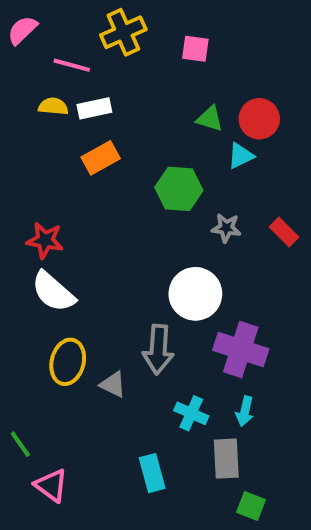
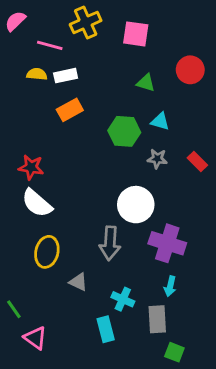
pink square: (195, 49) -> (136, 34), size x1.4
red circle: (259, 119) -> (190, 70), moved
cyan triangle: (241, 156) -> (160, 121), moved, turned 42
gray triangle: (113, 384) -> (78, 282), moved
cyan cross: (191, 413) -> (123, 299), moved

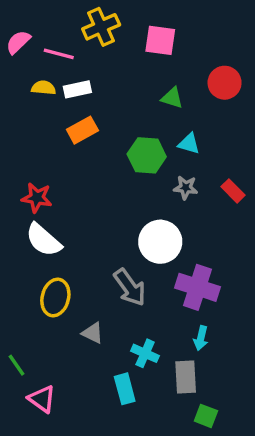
pink semicircle: (15, 21) -> (18, 42), moved
gray arrow: (110, 243) -> (130, 287), turned -40

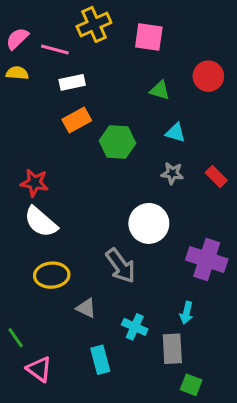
yellow semicircle: (44, 88) -> (17, 73), moved
green hexagon: (147, 155) -> (117, 142), moved
purple cross: (197, 287) -> (207, 259), moved
yellow ellipse: (55, 298) -> (52, 275), turned 72
cyan rectangle: (125, 389) -> (100, 360), moved

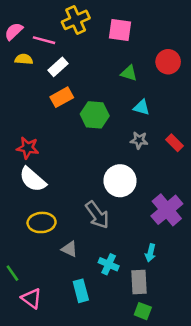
yellow semicircle: (17, 73) -> (24, 59), moved
white rectangle: (72, 82) -> (58, 67), turned -30
purple cross: (207, 259) -> (167, 210), turned 32
green square: (191, 385) -> (143, 311), moved

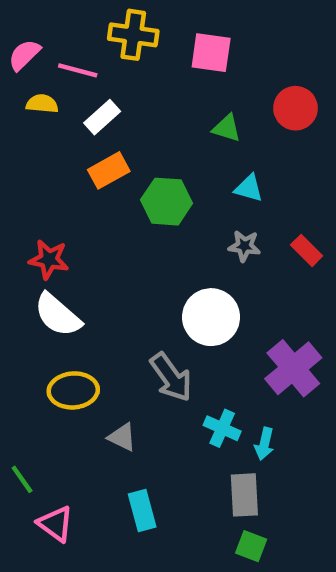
yellow cross: (76, 20) -> (133, 35), turned 32
cyan cross: (109, 264) -> (222, 428), moved

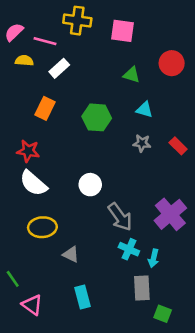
orange rectangle: (109, 170) -> (45, 108), moved, turned -35
white circle: (211, 317) -> (90, 185), moved, size x0.7
gray arrow: (171, 377) -> (120, 217), moved
green square: (251, 546) -> (163, 314), moved

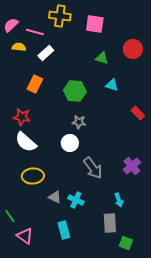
gray star: (142, 143) -> (79, 122), moved
purple cross: (170, 214) -> (132, 166), size x0.7
cyan cross: (129, 249) -> (76, 200), moved
cyan arrow: (154, 258) -> (119, 200), turned -32

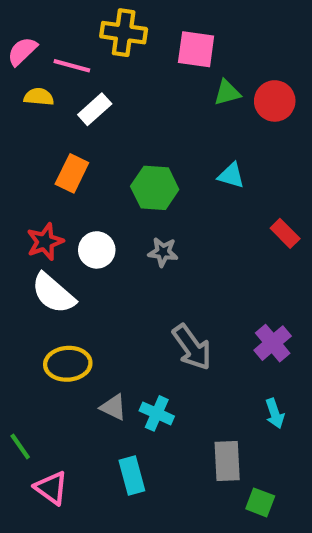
green triangle: (102, 58) -> (227, 93), moved, turned -32
red star: (22, 117) -> (45, 242), turned -30
white circle: (70, 143) -> (97, 250), moved
cyan arrow: (119, 200) -> (275, 413), moved

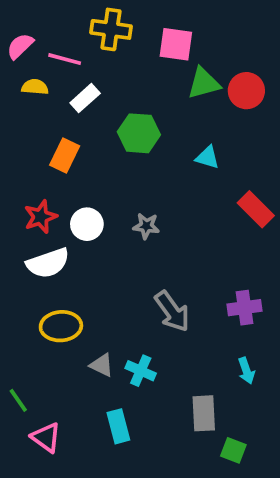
green triangle: (227, 93) -> (204, 83), size x1.4
green hexagon: (155, 188) -> (139, 133), moved
red rectangle: (285, 233) -> (256, 209), size x1.4
white semicircle: (53, 293) -> (48, 263), turned -60
purple cross: (273, 343) -> (245, 308), turned 32

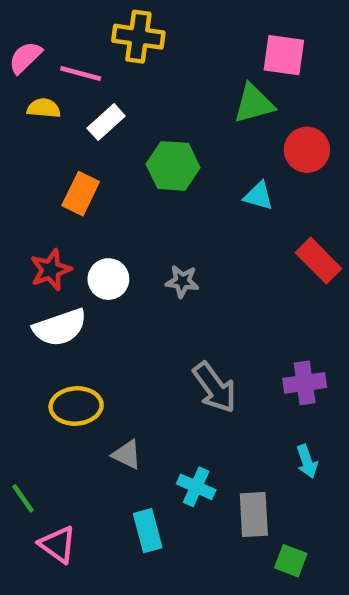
pink square: (176, 44) -> (284, 55), moved
red circle: (246, 91) -> (307, 150), moved
cyan cross: (141, 371) -> (196, 487), moved

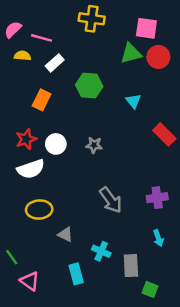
yellow cross: (138, 37) -> (92, 19), moved
red circle: (307, 150) -> (158, 57), moved
cyan triangle: (258, 196) -> (133, 101), turned 35

